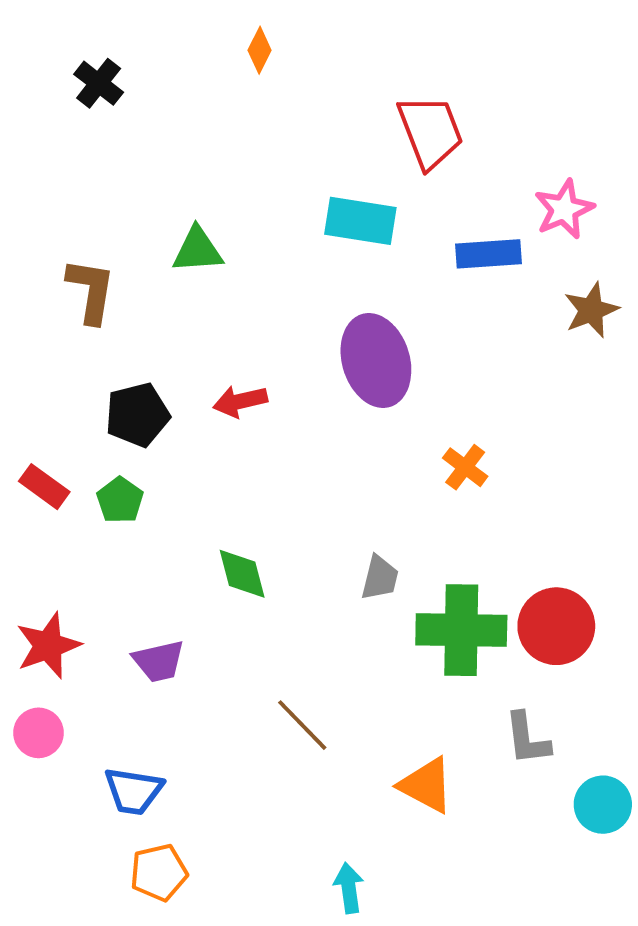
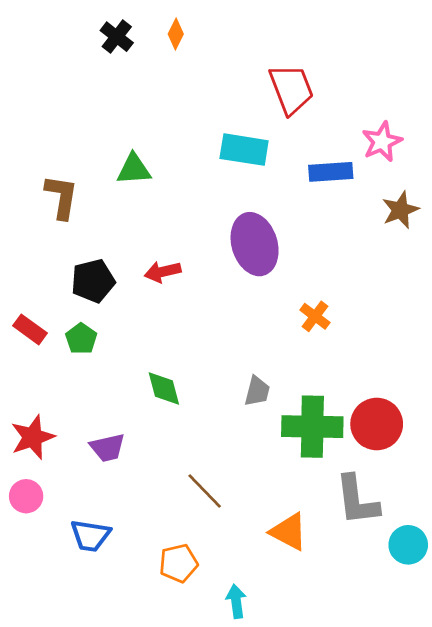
black cross: (99, 83) -> (117, 37), moved
gray L-shape: (527, 739) -> (357, 500), size x1.4
orange pentagon: (159, 872) -> (178, 563), moved

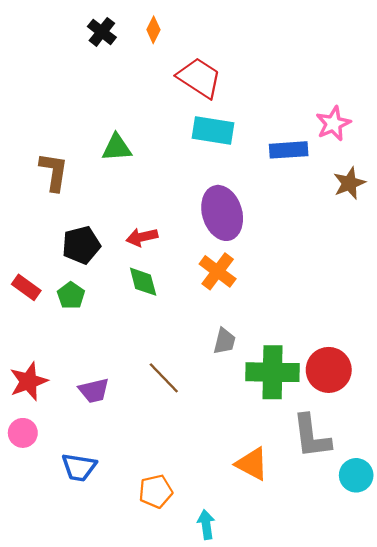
red trapezoid: (291, 89) -> (199, 78), moved, turned -36
orange cross: (315, 316) -> (218, 271), moved, size x1.4
green diamond: (164, 389) -> (143, 282), moved
brown line: (205, 491) -> (164, 378), moved

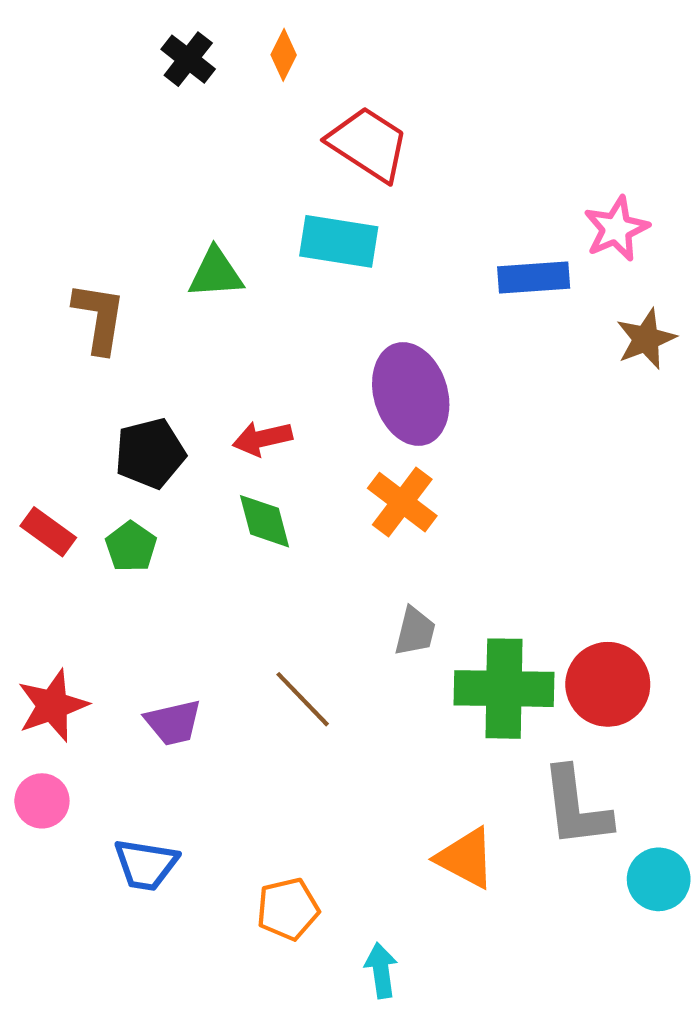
cyan rectangle: (213, 130) -> (339, 241), moved

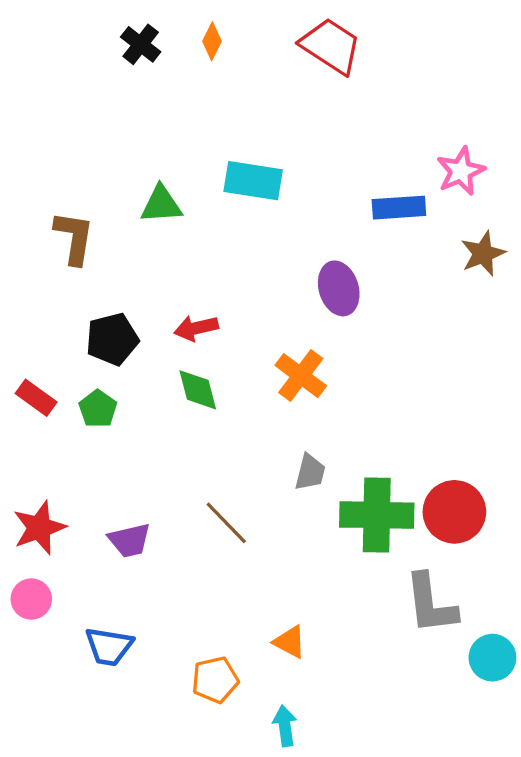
red trapezoid: (368, 144) -> (331, 46), moved
purple ellipse: (411, 394) -> (339, 288), moved, size x0.7
orange triangle: (466, 858) -> (290, 642), moved, size x0.7

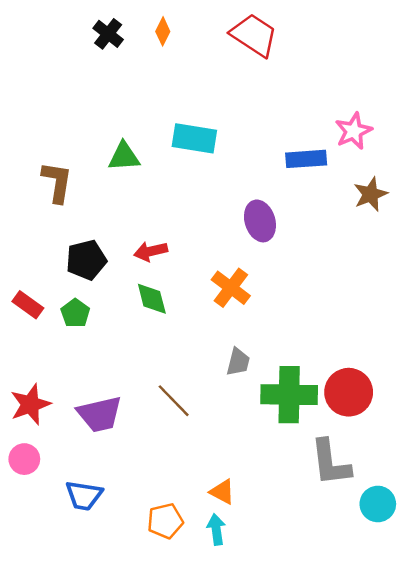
purple trapezoid: (130, 540) -> (100, 414), size x1.4
cyan arrow: (285, 726) -> (216, 529), moved

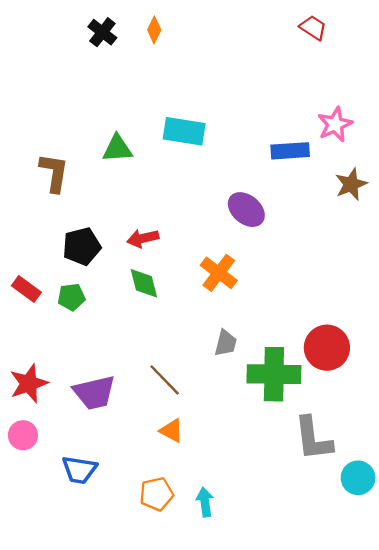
red trapezoid: (254, 35) -> (313, 28), moved, size x0.6
purple ellipse: (260, 221) -> (246, 210), turned -33
green pentagon: (75, 313) -> (71, 297), turned 30
red circle: (349, 392) -> (327, 348), moved
orange triangle: (222, 492) -> (171, 431), moved

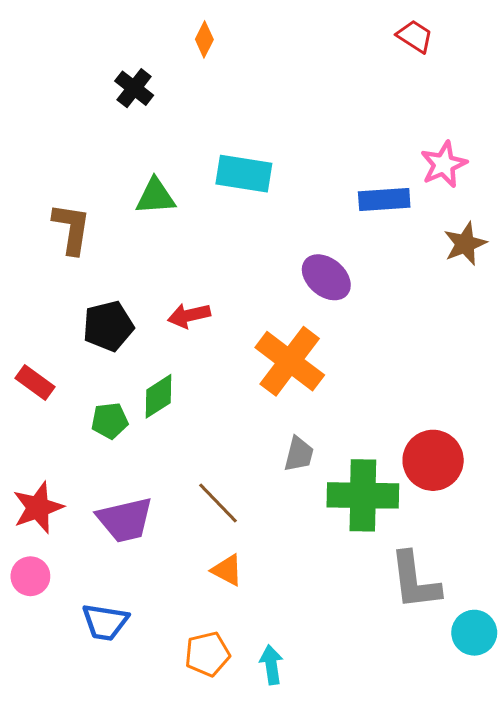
black cross: (102, 32) -> (134, 88), moved
orange cross: (219, 273) -> (290, 361), size x1.4
green diamond: (144, 283) -> (159, 396), moved, turned 72
green pentagon: (71, 297) -> (110, 421), moved

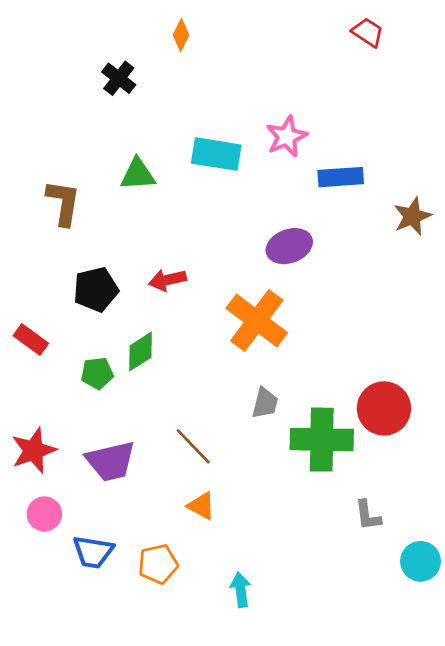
pink star: (444, 164) -> (287, 137), moved
purple ellipse: (326, 277) -> (289, 246), turned -60
pink circle: (30, 576) -> (44, 514), moved
gray L-shape: (415, 581) -> (368, 515), size x0.6
orange pentagon: (207, 654) -> (158, 564), moved

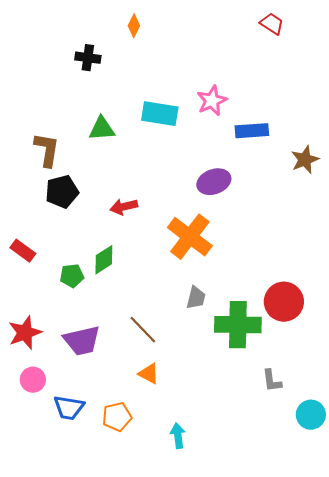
black cross: (119, 78) -> (88, 58), turned -30
black pentagon: (96, 289) -> (62, 192), moved

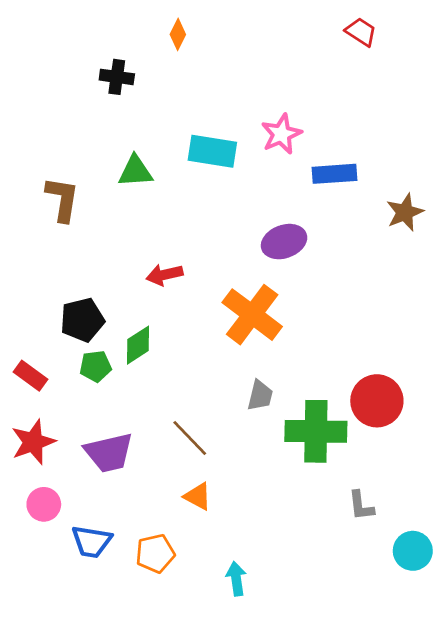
black pentagon: (62, 192) -> (82, 320), moved
red rectangle: (23, 251) -> (31, 376), moved

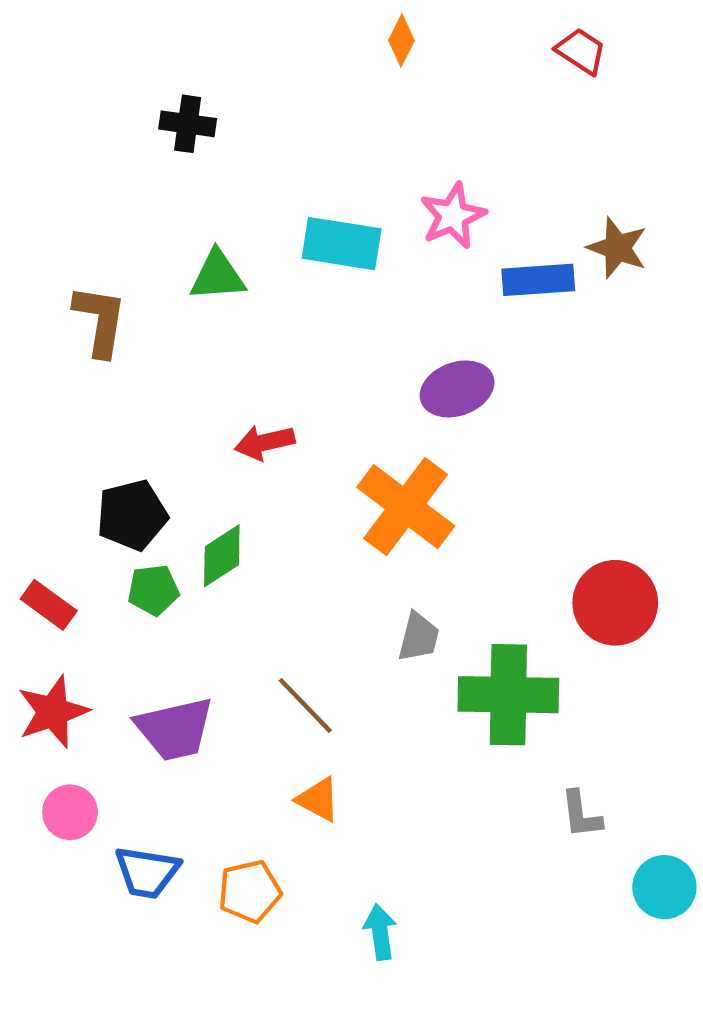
orange diamond: (178, 34) -> (401, 40), moved
brown star: (405, 212) -> (617, 248), moved, turned -30
red circle: (377, 401) -> (615, 603), moved

